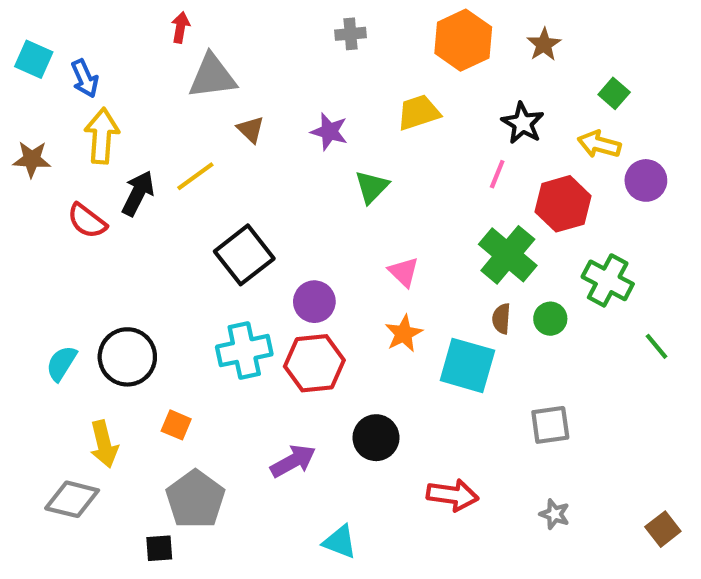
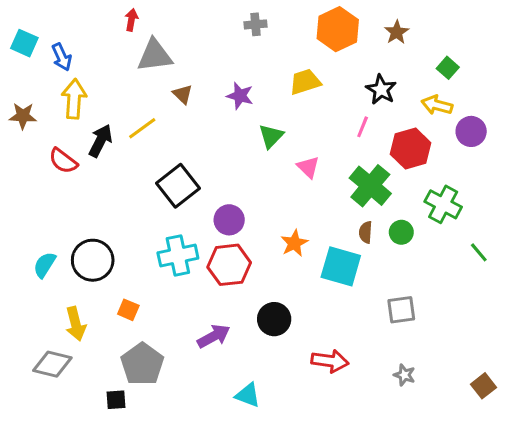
pink triangle: (404, 272) -> (308, 167), moved

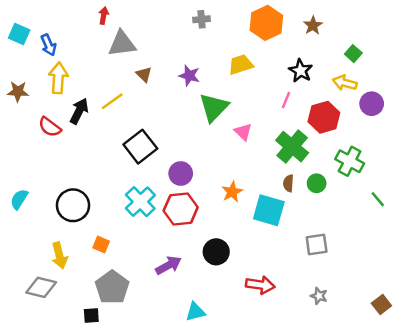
green triangle: (271, 136) -> (214, 107), size x1.5
cyan cross: (178, 256) -> (140, 202), turned -32
cyan semicircle: (45, 265) -> (19, 199), moved
cyan triangle: (248, 395) -> (195, 312), turned -35

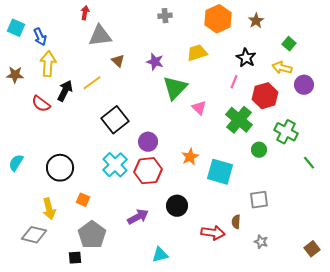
brown semicircle: (288, 183) -> (236, 222), moved

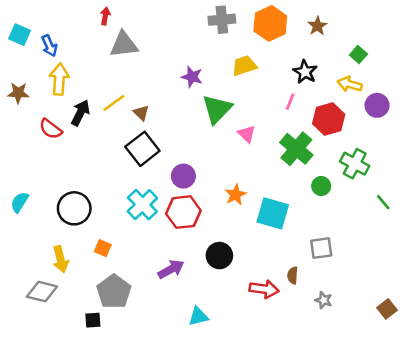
gray cross: (165, 16) -> (222, 20), moved, size x1.5
brown triangle: (118, 61) -> (141, 113), moved

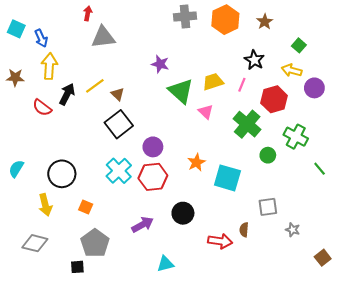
yellow trapezoid: (244, 66) -> (213, 82), moved
green triangle: (217, 109) -> (181, 91), turned -32
yellow arrow: (61, 259) -> (45, 205), moved
gray star: (324, 300) -> (293, 230), moved

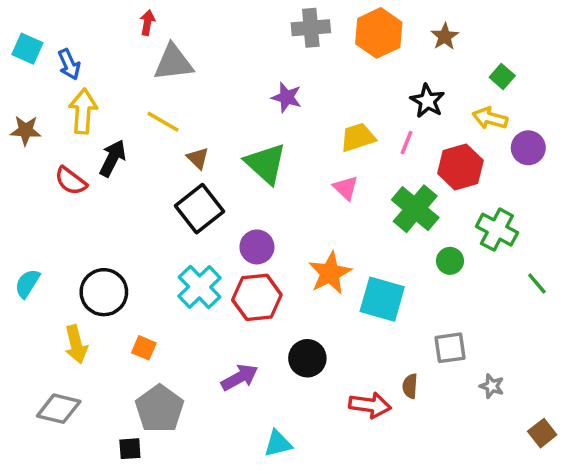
purple star: (160, 64) -> (286, 97), moved
yellow line: (95, 86) -> (163, 122), moved, turned 66
green triangle: (181, 91) -> (266, 163), moved
orange star: (196, 162) -> (330, 273), size x1.4

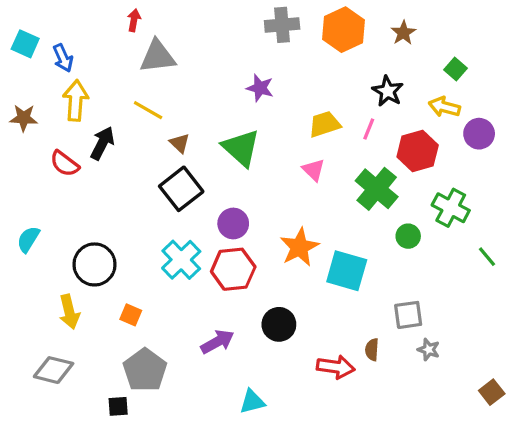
cyan semicircle: (27, 283) -> (28, 239), moved
gray star: (492, 386) -> (429, 350), moved

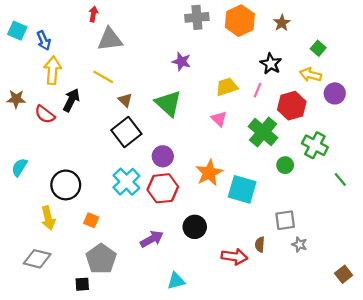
brown star: (24, 118) -> (16, 99), moved

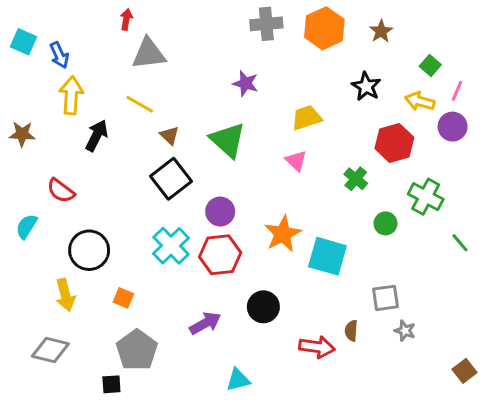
pink line: (258, 90) -> (457, 91), moved
red semicircle: (45, 114) -> (61, 191), moved
green cross: (263, 132) -> (356, 179), size x0.6

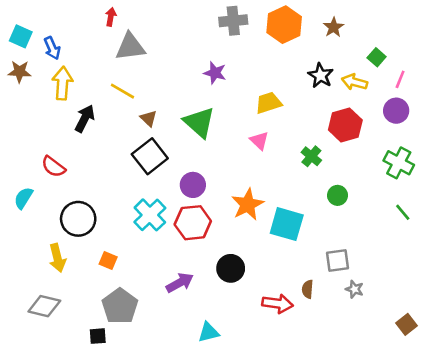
yellow arrow: (420, 101) -> (354, 82), moved
brown star: (22, 134) -> (20, 72), moved
green cross: (426, 197) -> (399, 163), moved

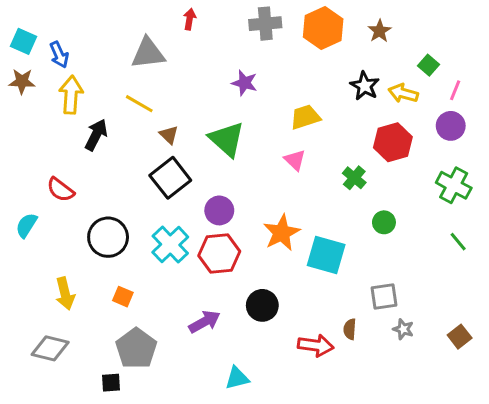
red arrow: (111, 17) -> (190, 19), moved
black circle: (78, 219) -> (108, 237), moved
brown square: (407, 324) -> (460, 337), moved

